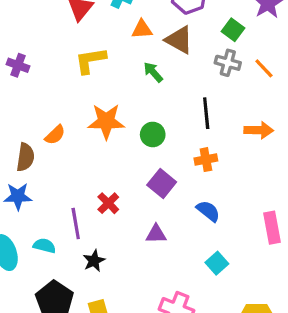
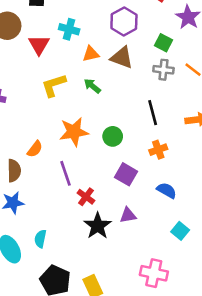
green arrow: (153, 72) -> (92, 86), moved
purple line: (76, 224) -> (66, 173), moved
cyan semicircle: (44, 246) -> (40, 239), turned -84
black star: (94, 261) -> (98, 226), moved, size x1.5

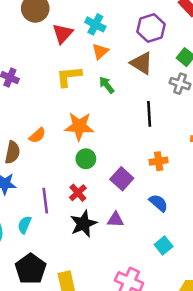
orange triangle: (91, 54) -> (100, 51), moved, turned -42
black line: (153, 113) -> (149, 114), moved
green circle: (113, 136) -> (86, 159), moved
purple line: (66, 173) -> (45, 201), moved

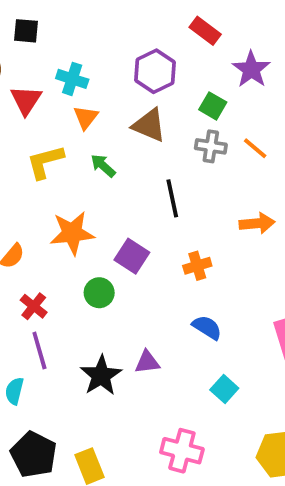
green circle: (86, 159) -> (99, 293), moved
purple square: (122, 179) -> (132, 256), moved
red cross: (78, 193) -> (34, 306), moved

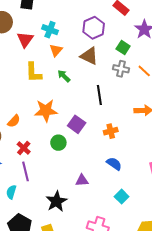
yellow L-shape: (45, 162) -> (34, 72), turned -80
black star: (101, 376) -> (56, 201), moved

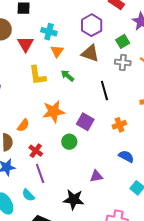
green square: (123, 48) -> (123, 41), turned 32
cyan semicircle: (11, 192) -> (28, 195), turned -56
black star: (56, 201) -> (74, 200), turned -30

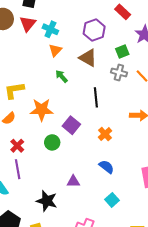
red triangle: (26, 44) -> (28, 24), moved
yellow L-shape: (37, 75) -> (14, 90), moved, turned 80
orange cross: (119, 125) -> (105, 134), turned -32

